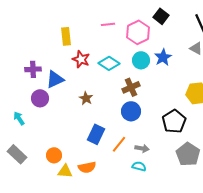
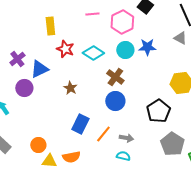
blue star: (163, 57) -> (147, 47), turned 30
purple cross: (33, 69) -> (17, 59), turned -35
brown cross: (131, 87) -> (115, 77), turned -30

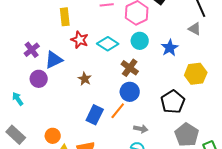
blue star: (147, 47) -> (170, 48), moved, turned -30
orange line: (103, 134) -> (118, 111), moved

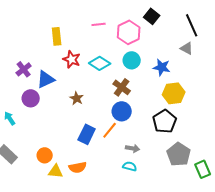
blue star: (170, 48) -> (162, 67), turned -30
yellow hexagon: (196, 74) -> (174, 93), moved

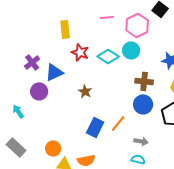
cyan circle: (132, 60) -> (131, 50), moved
brown cross: (122, 87) -> (144, 81), moved, turned -30
blue circle: (122, 111) -> (143, 104), moved

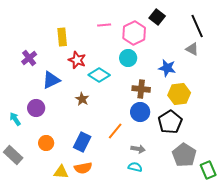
cyan diamond: (108, 56) -> (99, 75), moved
purple cross: (32, 62) -> (29, 58), moved
purple circle: (39, 91) -> (36, 108), moved
blue rectangle: (95, 127) -> (82, 142), moved
orange circle: (53, 148) -> (46, 143), moved

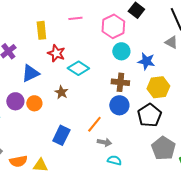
pink line: (104, 25) -> (75, 18), moved
cyan circle: (128, 58) -> (121, 51), moved
orange circle: (46, 143) -> (34, 103), moved
gray arrow: (138, 149) -> (104, 142), moved
orange semicircle: (83, 168) -> (18, 161), moved

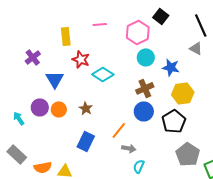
blue triangle: (30, 73) -> (55, 79), turned -36
brown cross: (120, 82) -> (145, 88), turned -30
brown star: (61, 92) -> (86, 108), moved
cyan semicircle: (114, 160) -> (139, 166), turned -80

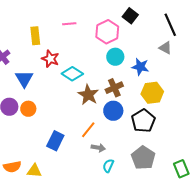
brown star: (86, 108) -> (88, 95), moved, size x1.5
gray pentagon: (188, 154) -> (143, 158), moved

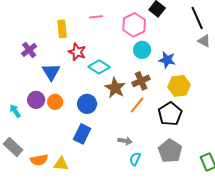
gray triangle: (165, 48) -> (204, 41), moved
blue circle: (113, 111) -> (87, 104), moved
orange line: (88, 130) -> (137, 105), moved

